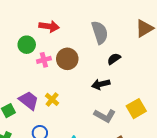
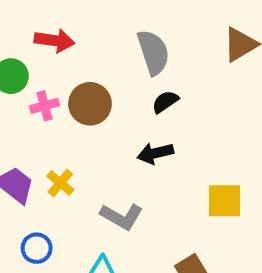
black semicircle: (114, 59) -> (165, 102), moved
yellow square: (136, 109) -> (224, 201), turned 30
gray L-shape: (105, 116) -> (122, 217), moved

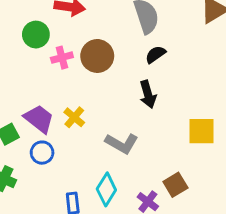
black arrow: (155, 153) -> (148, 94), turned -92
blue circle: (37, 248) -> (42, 153), moved

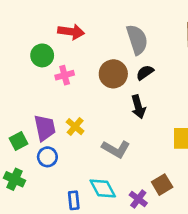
brown circle: (97, 56) -> (113, 74), moved
purple trapezoid: (39, 119) -> (45, 128), turned 40
cyan diamond: (106, 189) -> (103, 188), turned -60

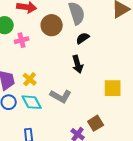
brown circle: (113, 74) -> (52, 25), moved
cyan diamond: (103, 188) -> (32, 102), moved

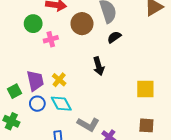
black arrow: (78, 64) -> (99, 66), moved
gray L-shape: (61, 96) -> (88, 124), moved
brown square: (96, 123) -> (146, 125), moved, turned 35

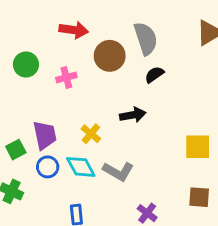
green circle: (33, 24) -> (26, 65), moved
black arrow: (99, 66) -> (133, 115), turned -84
yellow cross: (59, 80) -> (91, 134), moved
gray L-shape: (88, 124) -> (118, 171), moved

